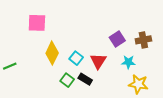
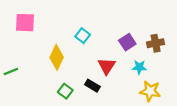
pink square: (37, 23) -> (25, 23), moved
cyan square: (76, 58) -> (83, 36), moved
green square: (67, 80) -> (65, 91), moved

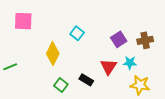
red triangle: (107, 66) -> (109, 67), moved

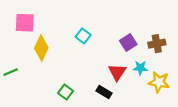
yellow diamond: (53, 54) -> (41, 48), moved
black rectangle: (86, 80) -> (104, 92), moved
yellow star: (140, 85) -> (159, 82), moved

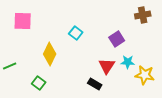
brown cross: (157, 44) -> (143, 15), moved
yellow diamond: (41, 48) -> (50, 54), moved
green square: (66, 92) -> (39, 83), moved

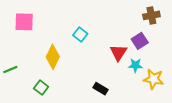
purple square: (117, 39) -> (140, 41), moved
red triangle: (107, 66) -> (119, 53), moved

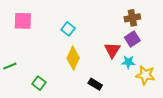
brown cross: (151, 15) -> (132, 18), moved
cyan square: (80, 35) -> (68, 29), moved
yellow diamond: (53, 57) -> (73, 58), moved

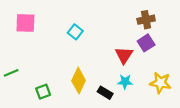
yellow diamond: (73, 58) -> (79, 81), moved
cyan star: (128, 62) -> (125, 82), moved
green square: (39, 83) -> (43, 92), turned 32

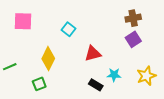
red triangle: (124, 55) -> (93, 54), moved, turned 42
yellow diamond: (79, 81) -> (48, 59), moved
yellow star: (160, 83) -> (146, 76), turned -30

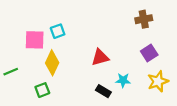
pink square: (23, 21) -> (35, 40), moved
cyan square: (68, 29) -> (58, 31), moved, turned 32
purple square: (133, 39) -> (149, 53), moved

